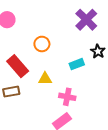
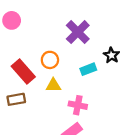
purple cross: (86, 20) -> (78, 32), moved
orange circle: (42, 44) -> (50, 60), moved

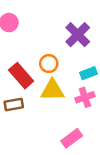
yellow triangle: (53, 85) -> (52, 90), size x1.5
pink cross: (78, 105) -> (85, 97), moved, turned -30

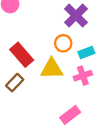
orange circle: (49, 64) -> (63, 43), moved
brown rectangle: (14, 105) -> (15, 83), turned -36

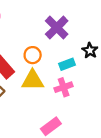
orange circle: (63, 43) -> (33, 55), moved

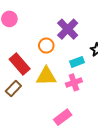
orange circle: (33, 55) -> (46, 46), moved

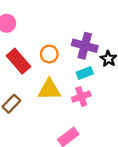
purple cross: (68, 29) -> (85, 46), moved, turned -30
red rectangle: (20, 64) -> (18, 61), moved

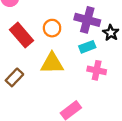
pink cross: (81, 97) -> (97, 70), moved, turned 30

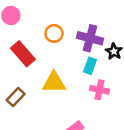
orange circle: (52, 28) -> (54, 33), moved
cyan rectangle: (87, 47) -> (90, 66), turned -49

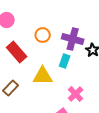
cyan rectangle: (90, 66) -> (65, 61), moved
pink cross: (100, 90) -> (76, 94), moved, turned 35

